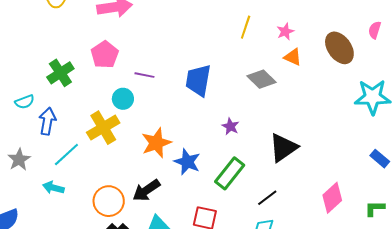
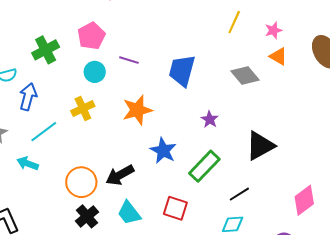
cyan circle: (123, 99) -> (95, 72), moved
yellow cross: (103, 128) -> (83, 108), size x0.7
orange star: (156, 143) -> (137, 110), moved

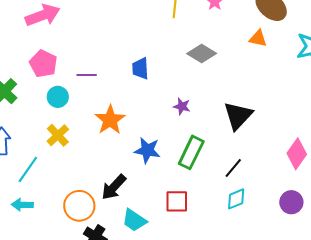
orange triangle: (278, 56) -> (258, 38), moved
blue trapezoid: (182, 71) -> (140, 68), size x0.7

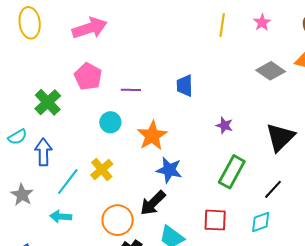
gray diamond: (202, 54) -> (271, 71), moved
cyan circle: (58, 97) -> (110, 122), moved
yellow cross: (58, 135) -> (102, 170), moved
blue star: (147, 150) -> (169, 170), moved
cyan diamond: (236, 199) -> (261, 222), moved

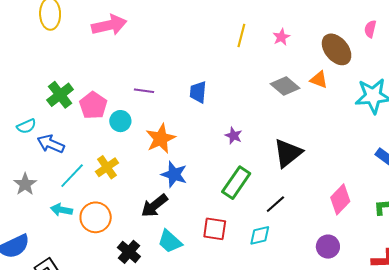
pink pentagon: (88, 77) -> (93, 105), moved
blue arrow: (43, 152) -> (51, 144), turned -72
orange circle: (118, 220) -> (96, 217), moved

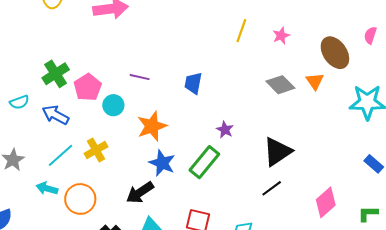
orange triangle: (319, 80) -> (315, 81), turned 30
blue arrow: (51, 144) -> (56, 115), moved
green rectangle: (236, 183) -> (204, 162), moved
black line: (275, 204) -> (272, 188), moved

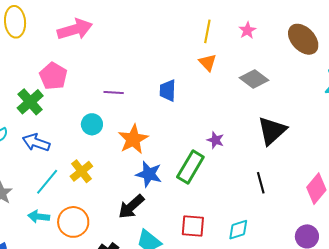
orange triangle: (315, 81) -> (208, 62), moved
pink pentagon: (88, 87) -> (53, 76), moved
purple star: (225, 130) -> (215, 140), moved
black triangle: (277, 152) -> (272, 131), moved
black line: (272, 188) -> (261, 183), turned -60

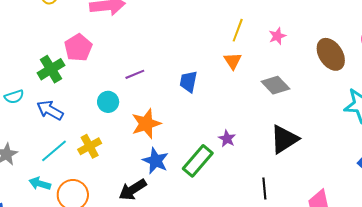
purple line: (114, 93) -> (135, 74), turned -36

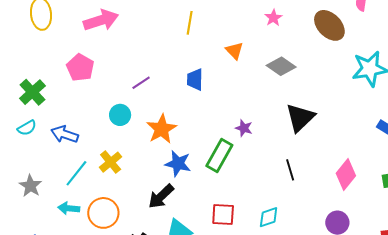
yellow line: (238, 30) -> (190, 23), moved
green cross: (51, 69) -> (32, 92), moved

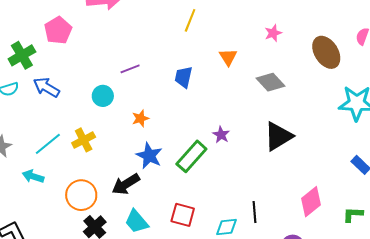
pink pentagon: (80, 67) -> (58, 30), moved
orange star: (162, 129) -> (140, 118), size x0.6
blue arrow: (65, 134) -> (46, 87), moved
black line: (290, 170) -> (254, 212), moved
orange circle: (103, 213) -> (81, 195), moved

